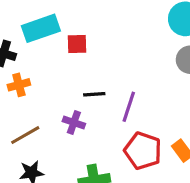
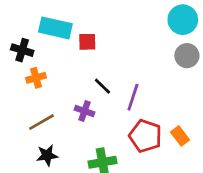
cyan rectangle: (41, 28) -> (55, 28), turned 32
black line: (94, 94) -> (102, 86), turned 48

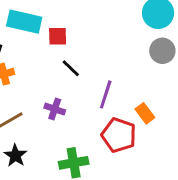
black line: (102, 86) -> (71, 68), moved
orange rectangle: (180, 136) -> (145, 113), moved
black star: (47, 155) -> (15, 156), turned -30

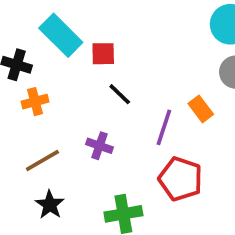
cyan rectangle: (24, 22) -> (61, 35), turned 32
orange rectangle: (145, 113) -> (201, 109), moved

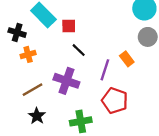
purple cross: (99, 146) -> (66, 81), size x1.6

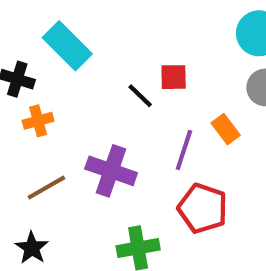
red square: (69, 26) -> (174, 77), moved
black line: (79, 50) -> (140, 96), moved
black star: (37, 116) -> (32, 248), moved

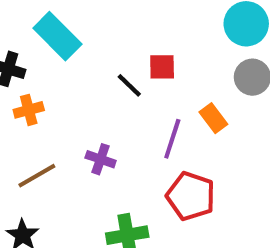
purple cross: (111, 171) -> (101, 159), size x0.6

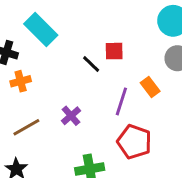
purple cross: (101, 159) -> (71, 116), turned 30

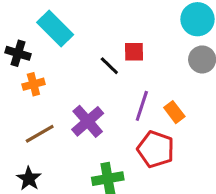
orange rectangle: (150, 87) -> (174, 112), moved
purple cross: (71, 116) -> (88, 121), size x1.5

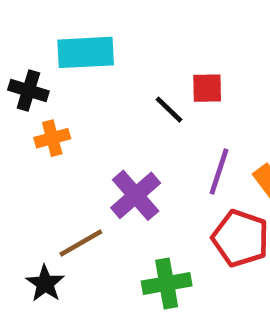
cyan rectangle: (55, 29) -> (86, 52), turned -48
brown line: (40, 134) -> (81, 243), moved

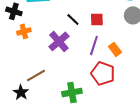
red square: (207, 88) -> (97, 19), moved
purple cross: (136, 195) -> (59, 41), moved

